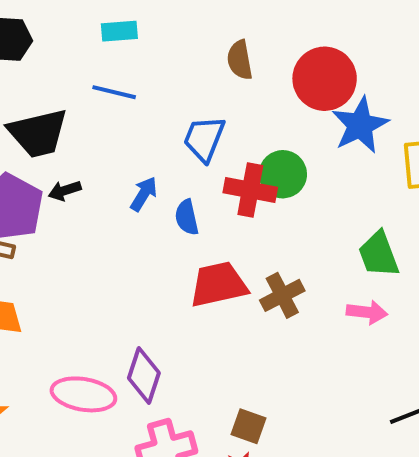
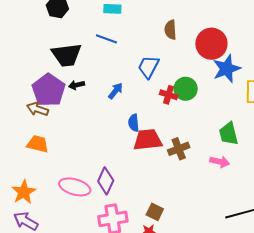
red cross: (250, 190) -> (169, 95), size x0.7
blue semicircle: (187, 217) -> (134, 123), moved

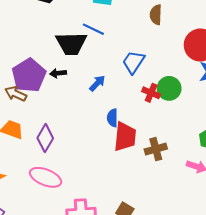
brown semicircle: (170, 30) -> (156, 15), moved
black trapezoid: (67, 55) -> (71, 44), moved
red trapezoid: (148, 140) -> (125, 137), turned 96
purple diamond: (106, 181) -> (45, 138), moved

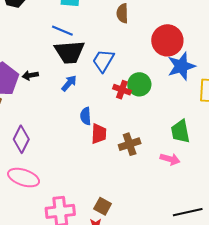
black trapezoid: (71, 44) -> (69, 52), moved
red trapezoid: (125, 137) -> (99, 134), size x0.7

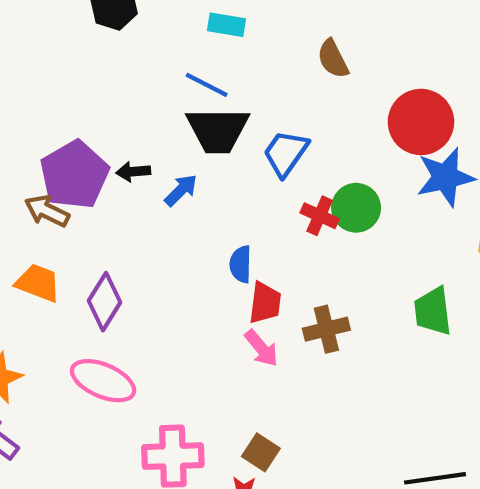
brown semicircle: (122, 13) -> (333, 59), turned -30
blue arrow: (69, 83) -> (181, 190), moved
pink arrow: (170, 159) -> (261, 348), moved, turned 30

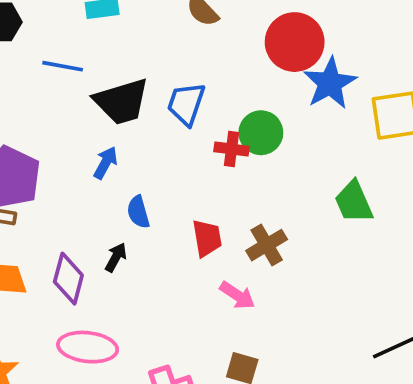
blue line: (207, 85) -> (63, 66), moved
black arrow: (133, 172) -> (116, 257), moved, turned 140
blue semicircle: (241, 264) -> (138, 212), moved
pink arrow: (261, 348) -> (237, 295), moved

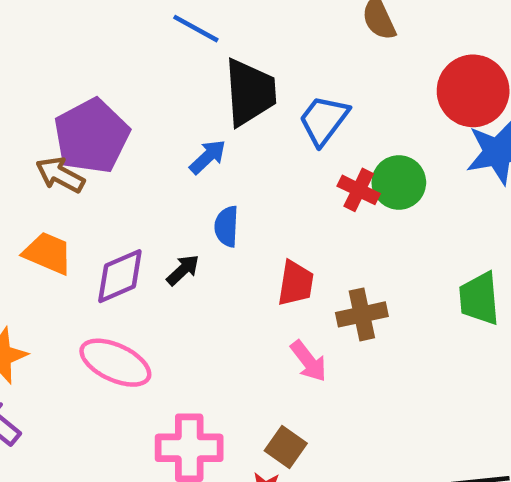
black trapezoid: (122, 102) -> (250, 92), turned -96
purple diamond: (68, 279) -> (120, 276), turned 33

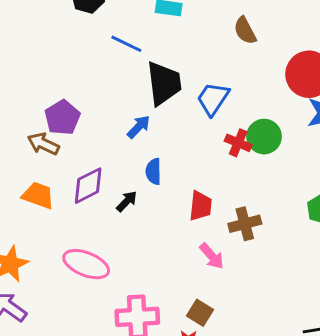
purple pentagon: (92, 136) -> (62, 118), size x0.7
purple diamond: (120, 276) -> (88, 186), moved

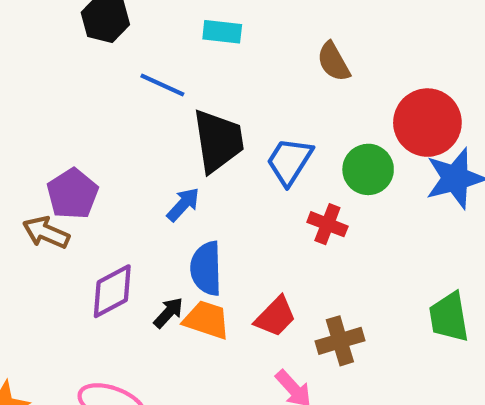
green circle: (264, 137) -> (368, 169), moved
blue semicircle: (153, 171) -> (206, 268), size x1.4
orange trapezoid: (38, 195) -> (206, 320), moved
red trapezoid: (201, 206) -> (275, 317), turned 40

